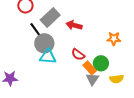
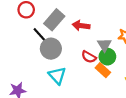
cyan triangle: (48, 57) -> (57, 76), moved, turned 48
green circle: (101, 63) -> (107, 57), moved
gray triangle: (92, 79) -> (104, 45), moved

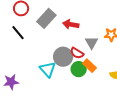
black line: (40, 35) -> (18, 33), moved
gray circle: (51, 49) -> (63, 57), moved
green circle: (107, 57) -> (79, 69), moved

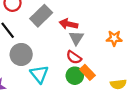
gray triangle: (91, 43) -> (76, 38), moved
gray circle: (63, 57) -> (21, 54), moved

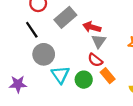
green circle: (75, 76) -> (84, 80), moved

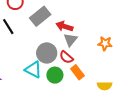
gray circle: (44, 54) -> (47, 53), moved
cyan triangle: (60, 75) -> (33, 70), turned -30

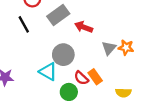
gray triangle: (70, 40) -> (109, 48), moved
red semicircle: (66, 57) -> (81, 78), moved
green circle: (55, 75) -> (69, 92), moved

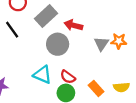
gray circle: (63, 55) -> (58, 44), moved
orange rectangle: (95, 77) -> (96, 88), moved
red semicircle: (81, 78) -> (68, 77), moved

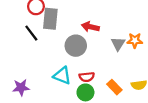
gray rectangle: (46, 16) -> (50, 19), moved, turned -40
red semicircle: (68, 77) -> (87, 77), turned -40

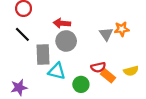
gray rectangle: (50, 19) -> (43, 55), moved
red arrow: (90, 27) -> (62, 23), moved
red semicircle: (87, 77) -> (98, 67), moved

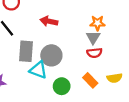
orange star: (122, 29) -> (97, 23), moved
gray circle: (66, 41) -> (51, 55), moved
red semicircle: (98, 67) -> (94, 53), moved

